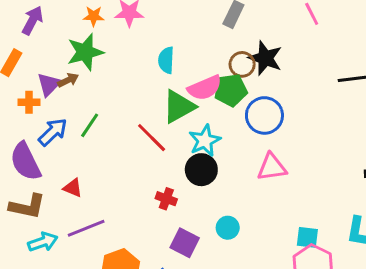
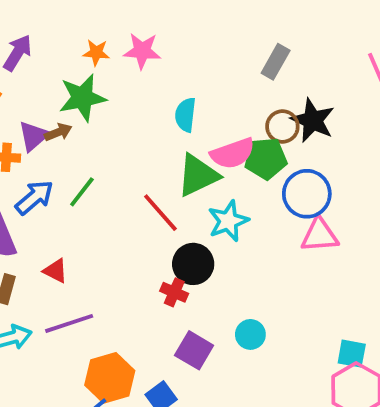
pink triangle: (272, 167) -> (320, 235), moved
black circle: (201, 170) -> (193, 264), moved

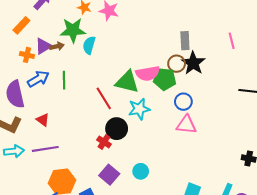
gray rectangle: (276, 62) -> (185, 41), moved, turned -42
cyan semicircle: (185, 115) -> (89, 45), moved
green triangle: (198, 175) -> (127, 82), turned 30
green line: (82, 192) -> (64, 80), turned -48
blue circle: (307, 194) -> (183, 102), size x0.7

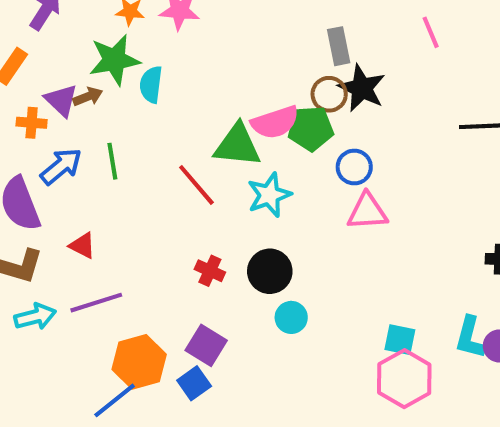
purple triangle: (43, 46) -> (61, 100), turned -36
black circle: (117, 129) -> (270, 271), moved
purple square: (109, 175) -> (206, 345), moved

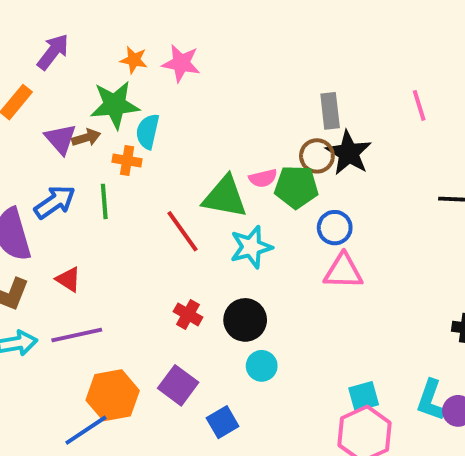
pink semicircle: (275, 122) -> (263, 178), size x0.6
orange cross: (32, 123) -> (127, 161), moved
cyan square: (400, 340) -> (364, 396), turned -32
blue square: (194, 383) -> (223, 422), moved

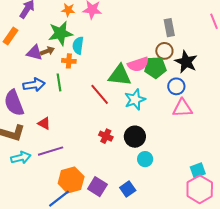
purple triangle: (60, 139) -> (34, 53), turned -30
black star: (349, 153) -> (186, 62), moved
pink semicircle: (263, 178) -> (138, 64), size x1.5
blue arrow: (55, 202) -> (34, 85), turned 30
purple square: (178, 385) -> (97, 187), moved

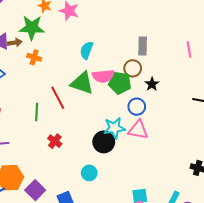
cyan semicircle: (78, 45) -> (87, 50), moved
black star: (186, 62) -> (152, 84), size x0.6
green line: (59, 82) -> (37, 112), moved
cyan star: (135, 100) -> (114, 128), moved
black circle: (135, 137) -> (104, 142), moved

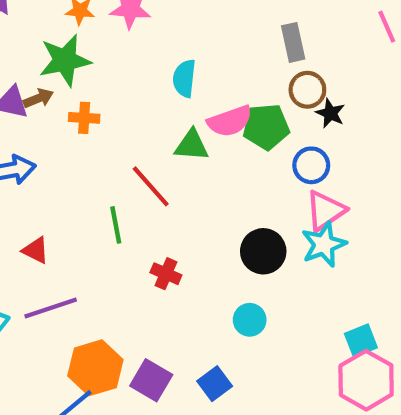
brown circle: (133, 68) -> (307, 90), moved
green triangle: (82, 83) -> (192, 145), size x0.7
cyan star: (114, 128) -> (324, 244), moved
pink triangle: (138, 130) -> (325, 211), turned -30

